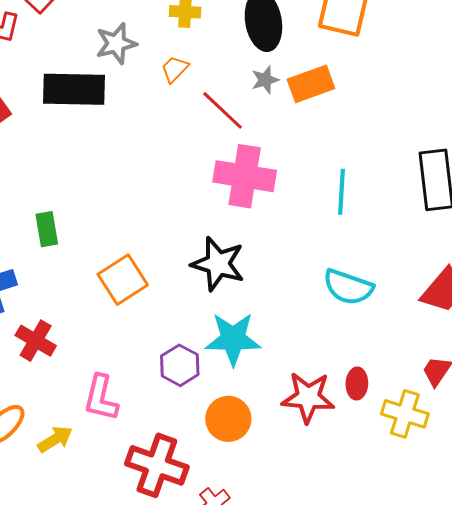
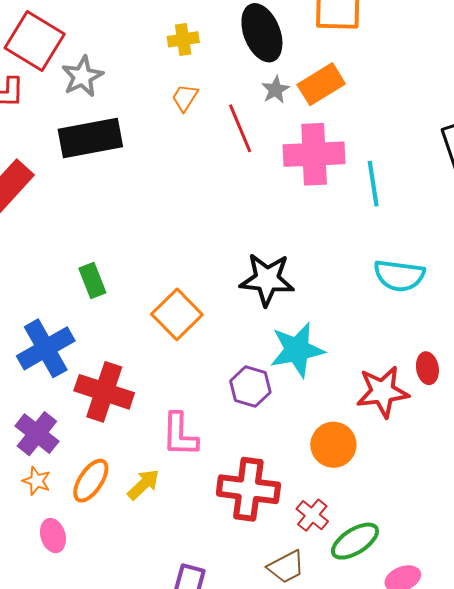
gray star: (116, 44) -> (82, 76), moved
red line: (223, 110) -> (240, 128), turned 36
pink cross: (245, 176) -> (314, 154), moved
red cross: (36, 341) -> (104, 392), size x1.4
orange circle: (228, 419) -> (333, 445), moved

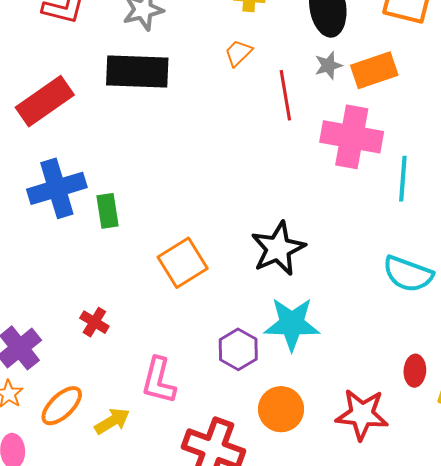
black star: (267, 279) -> (278, 249), turned 30
blue cross: (46, 348) -> (57, 188), moved
red cross: (104, 392) -> (94, 322), size x0.5
red star: (383, 392) -> (362, 414), moved
orange circle: (333, 445) -> (281, 409), moved

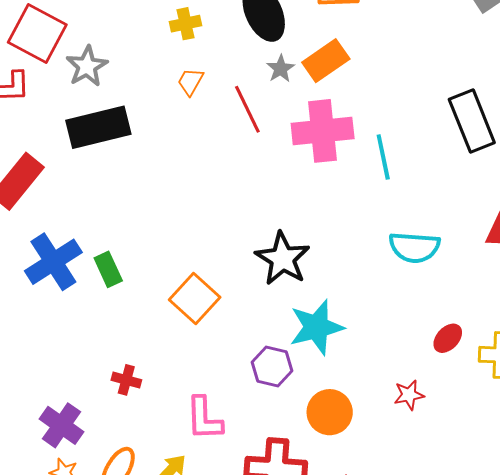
red ellipse: (415, 371) -> (448, 338), turned 56
red star: (362, 414) -> (409, 395), size x0.6

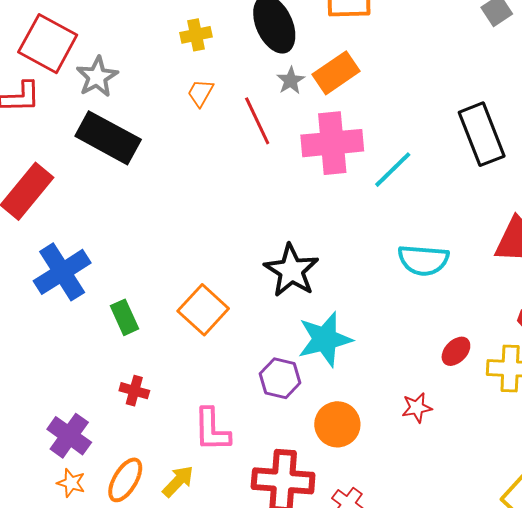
black rectangle: (98, 127) -> (108, 138), turned 42
cyan line: (383, 157) -> (393, 170), turned 57
green rectangle: (108, 269) -> (124, 317), moved

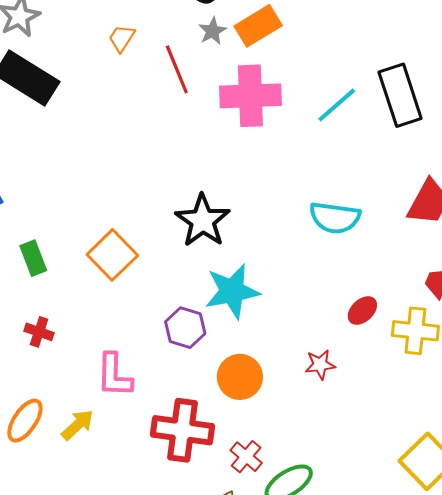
cyan line: (393, 170) -> (337, 105), moved

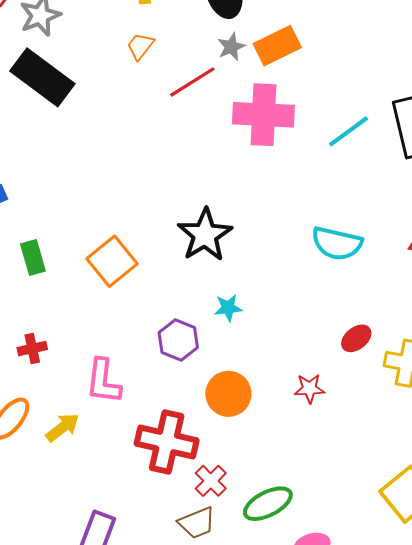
red line: (177, 69) -> (192, 82), turned 75
cyan star: (232, 291) -> (228, 308), size x0.5
red cross: (39, 332) -> (32, 348), moved, turned -36
red cross: (246, 457) -> (211, 481), moved

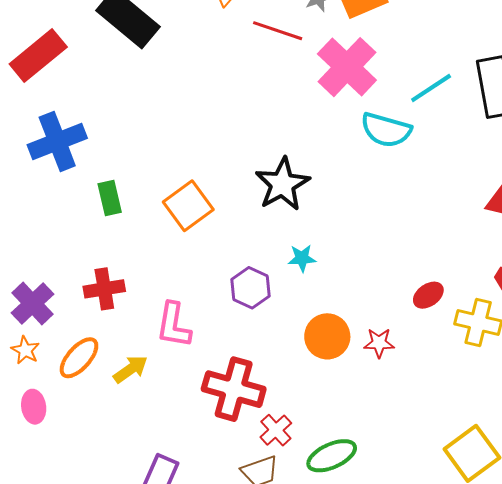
red line: (192, 82) -> (278, 31), turned 48
pink cross: (263, 115) -> (347, 67), turned 38
cyan semicircle: (337, 243) -> (386, 130), moved
red cross: (32, 348) -> (104, 289), size x1.4
orange circle: (228, 394) -> (327, 336), moved

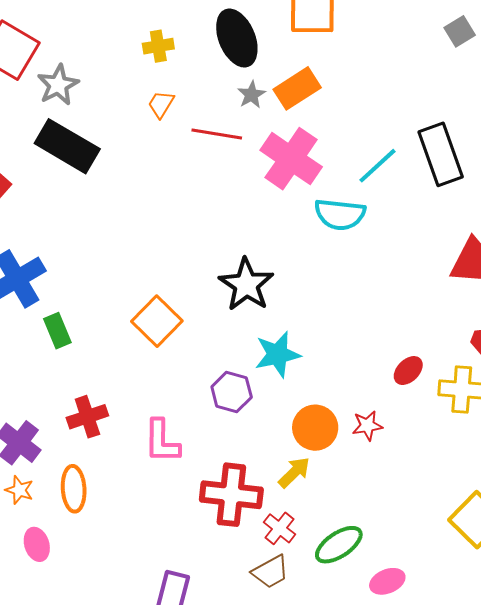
green rectangle: (110, 198) -> (57, 331), moved
cyan star: (302, 258) -> (278, 354), size x1.6
orange ellipse: (79, 358) -> (74, 489), turned -36
yellow arrow: (131, 369) -> (294, 472), moved

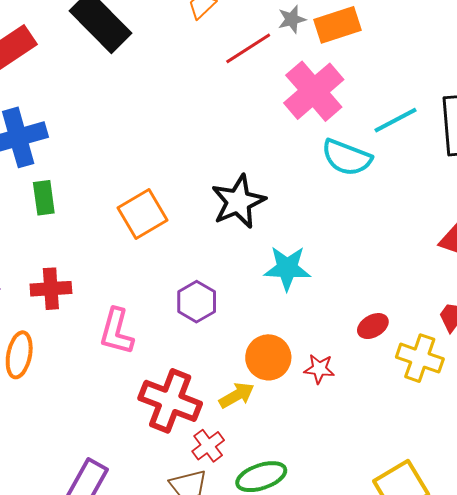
red line: (217, 134) -> (248, 48), turned -57
cyan star: (278, 354) -> (287, 268), moved

